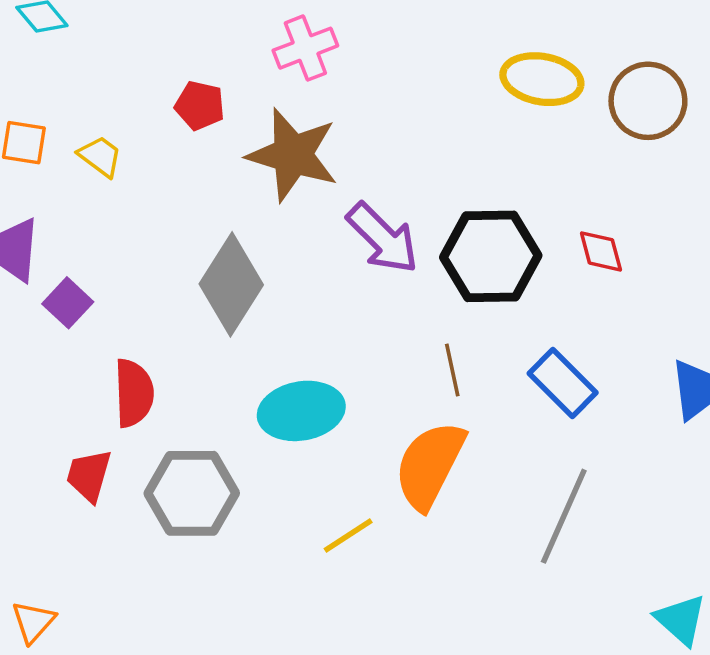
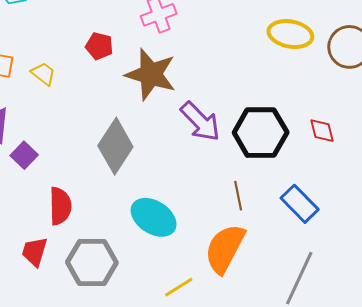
cyan ellipse: (301, 411) -> (154, 217), turned 42

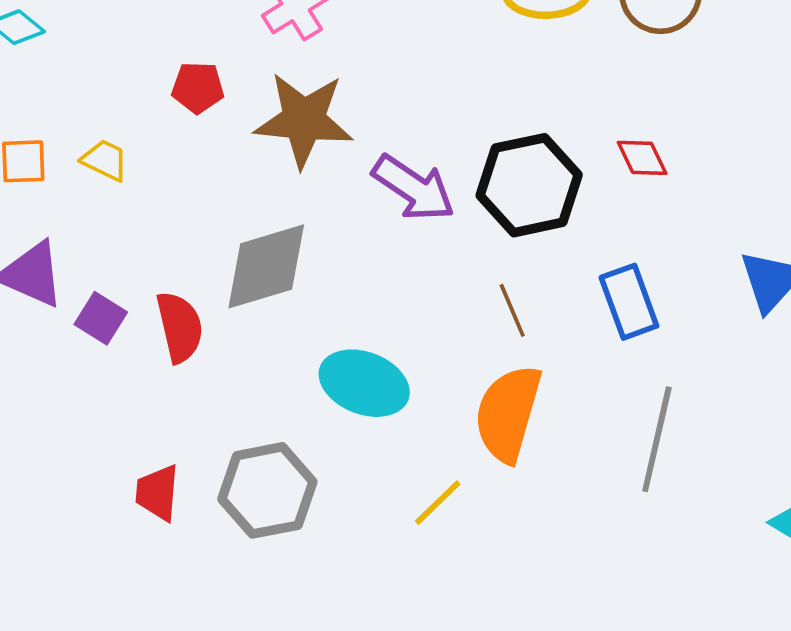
gray diamond: (115, 146) -> (266, 266), turned 52
blue rectangle: (300, 204) -> (629, 302), turned 36
red semicircle: (60, 206) -> (180, 327), moved

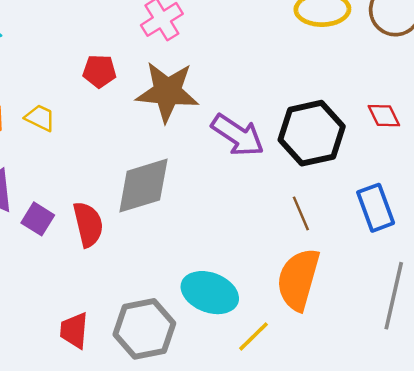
cyan ellipse: (364, 383) -> (210, 293), moved

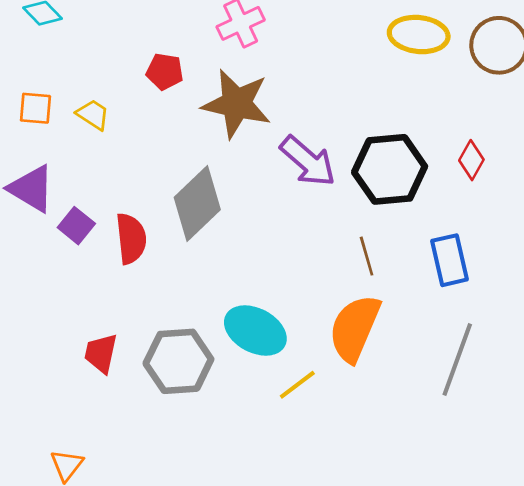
red diamond: (384, 116) -> (471, 160), turned 48
gray diamond: (143, 186) -> (197, 204), turned -34

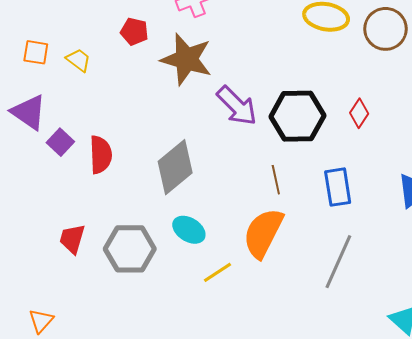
gray diamond: (197, 204) -> (175, 167), moved
cyan ellipse: (255, 331) -> (189, 230), size x0.7

